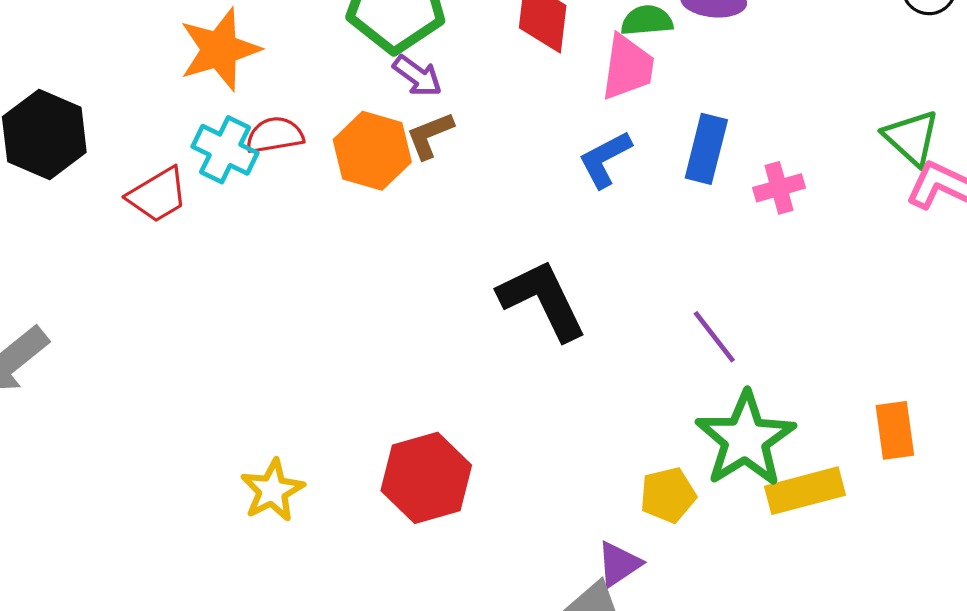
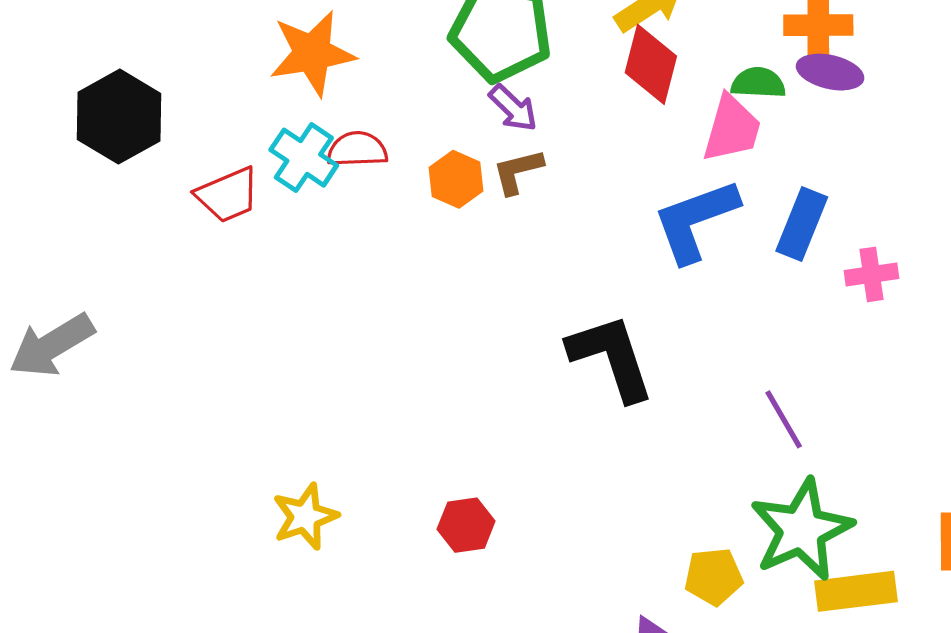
orange hexagon: (372, 151) -> (456, 179), size x0.7
blue L-shape: (605, 159) -> (696, 220), size x1.5
red hexagon: (426, 478) -> (466, 525), size x0.6

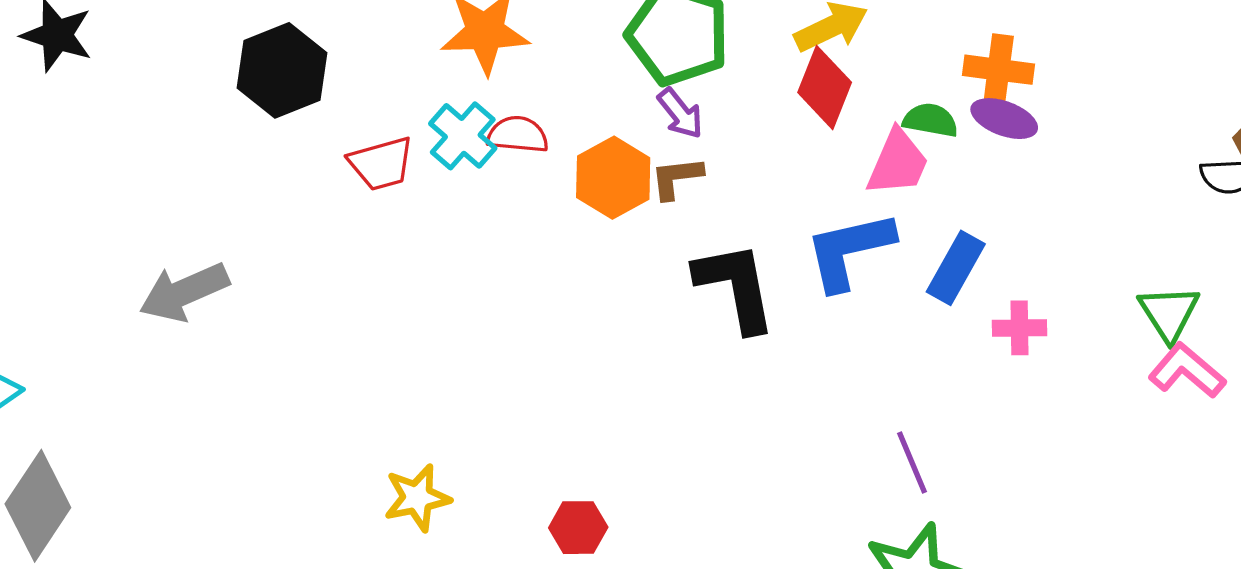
orange hexagon: (456, 179) -> (613, 178), size x1.4
black L-shape: (611, 357) -> (736, 287), moved

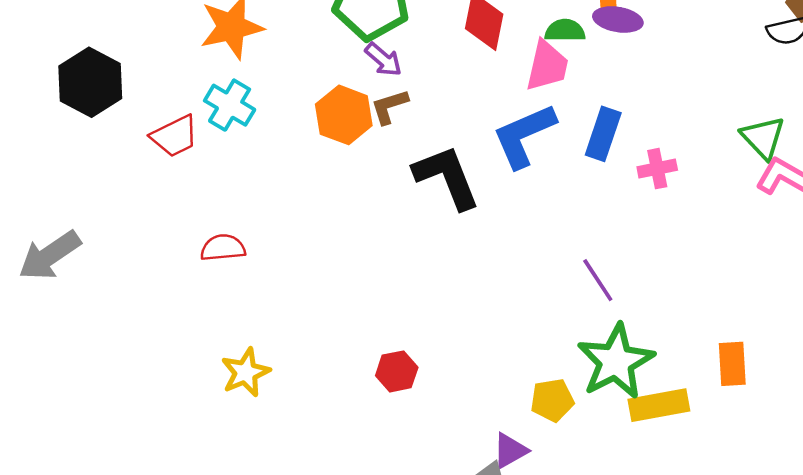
red semicircle: (518, 135) -> (223, 248), moved
red hexagon: (578, 528) -> (397, 371), moved

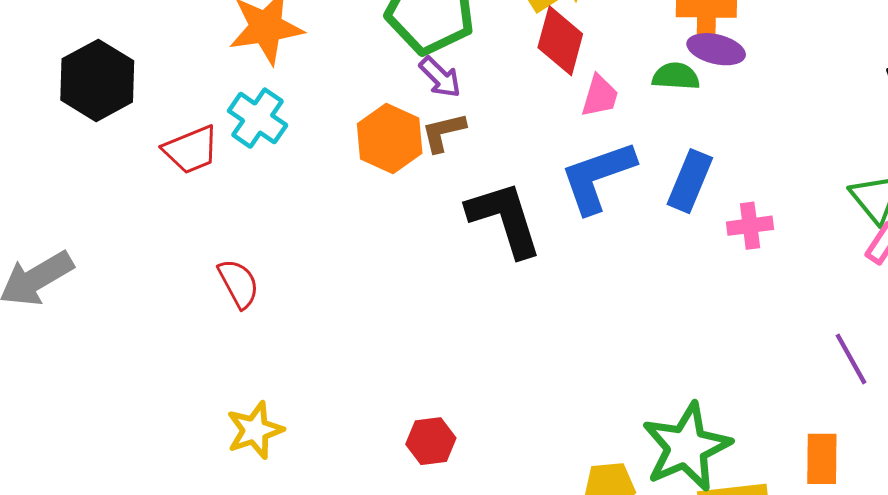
green semicircle: (565, 31) -> (676, 76), moved
pink trapezoid: (547, 66) -> (600, 96), moved, size x0.7
red semicircle: (223, 248) -> (238, 283), turned 63
purple line: (598, 280) -> (851, 359), moved

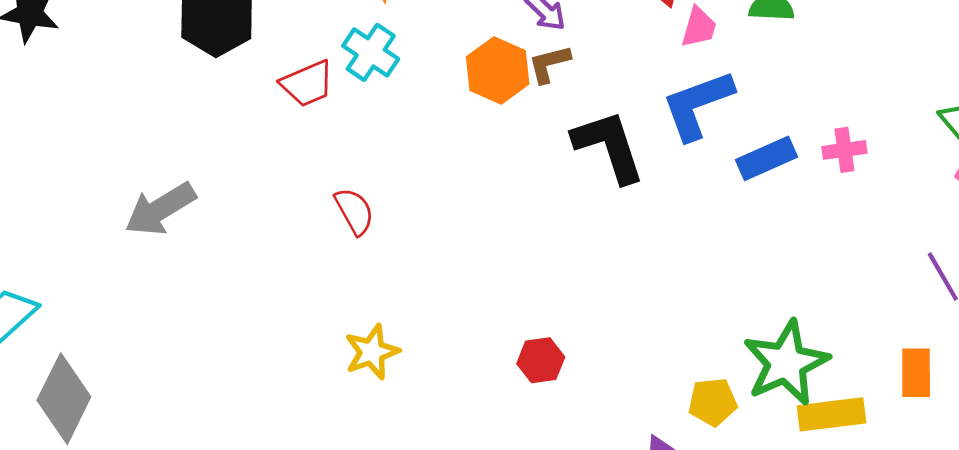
blue rectangle: (690, 181) -> (766, 158), moved, turned 44

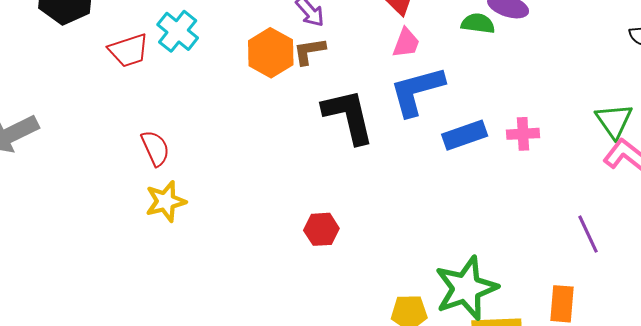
pink trapezoid: (699, 27) -> (406, 43), moved
yellow star: (372, 352) -> (166, 201), moved
red hexagon: (541, 360) -> (321, 229), moved

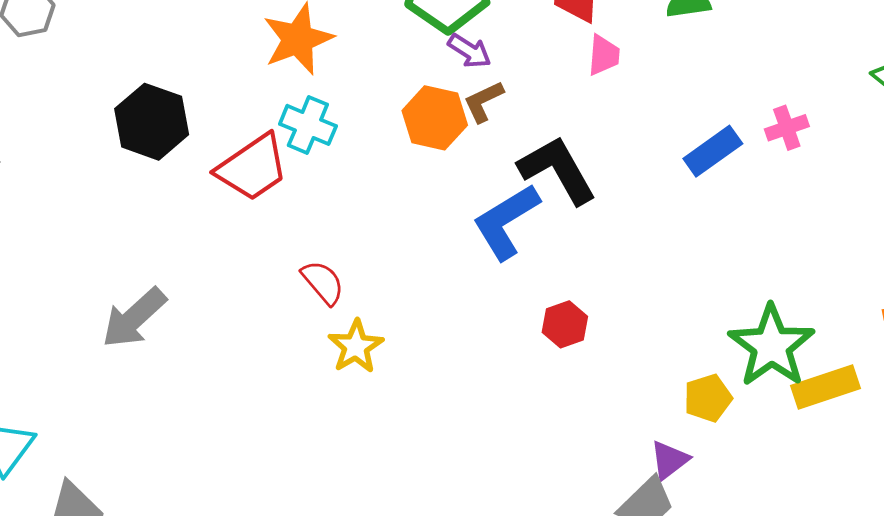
red trapezoid: (129, 50) -> (252, 168), size x1.4
blue L-shape: (417, 91) -> (506, 222), moved

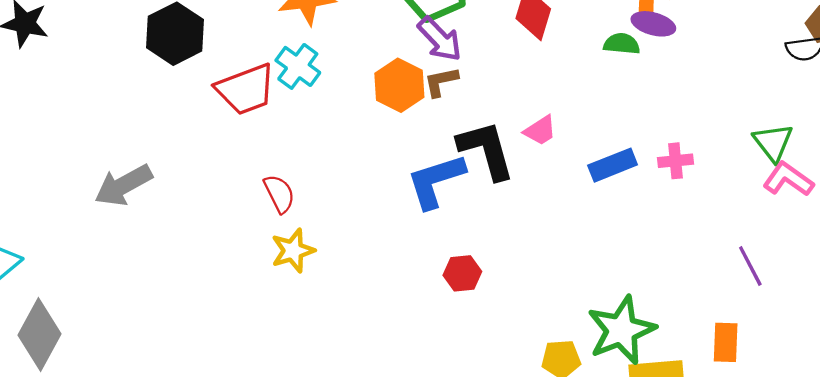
purple arrow: (470, 51) -> (440, 39), size x1.4
pink trapezoid: (604, 55) -> (540, 131), moved, turned 39

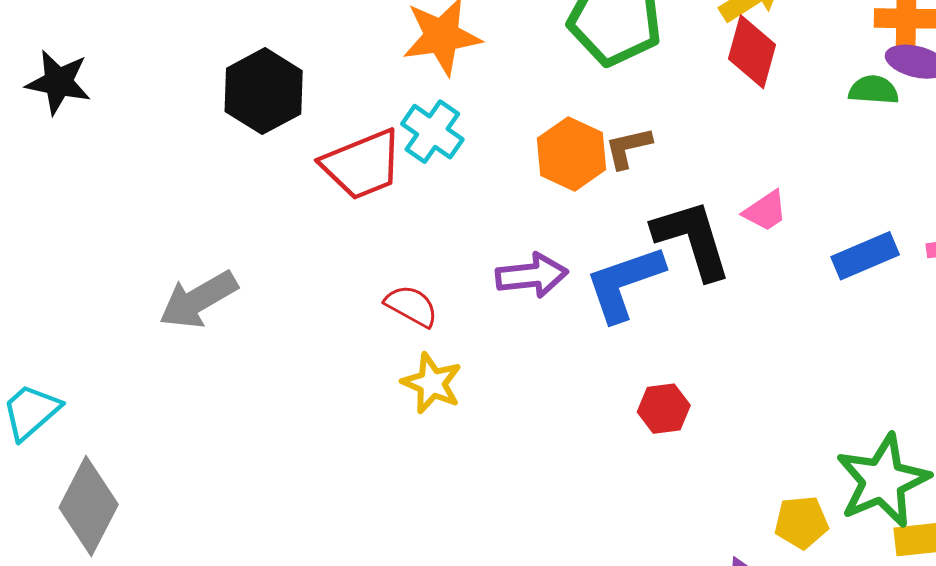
purple arrow: (440, 39) -> (532, 275), moved, turned -51
red semicircle: (279, 194) -> (411, 306), turned -33
yellow star: (293, 251) -> (432, 383), turned -30

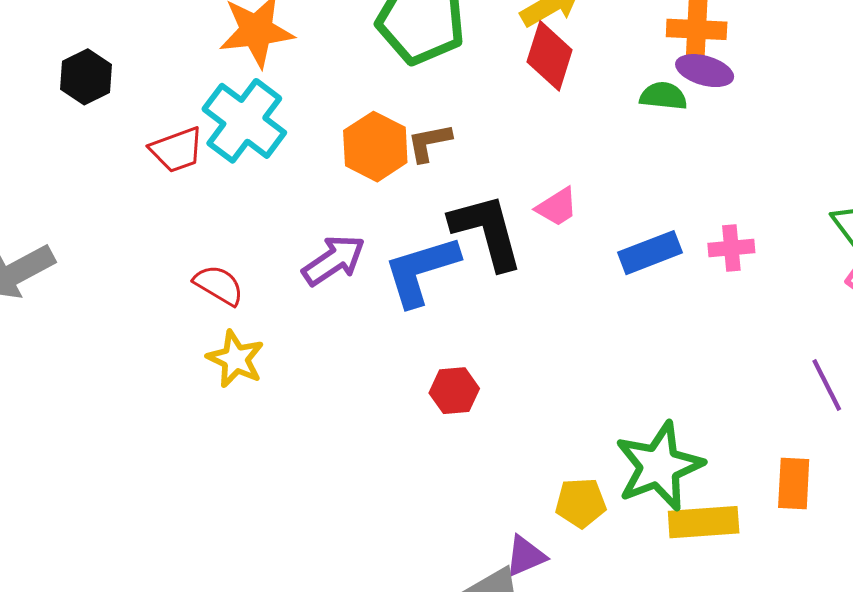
black hexagon: (264, 91) -> (86, 77), size x0.7
cyan cross: (432, 132) -> (244, 121), size x1.4
red trapezoid: (362, 165) -> (177, 150), size x0.7
purple arrow: (532, 275) -> (334, 260), turned -30

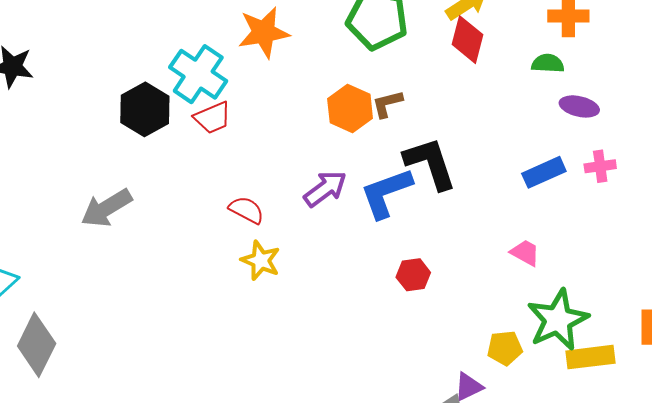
purple ellipse: (705, 71) -> (579, 106), moved
black hexagon: (86, 77) -> (145, 109), moved, size x1.4
cyan cross: (244, 121) -> (198, 74), moved
pink trapezoid: (557, 207) -> (525, 253), moved, turned -116

